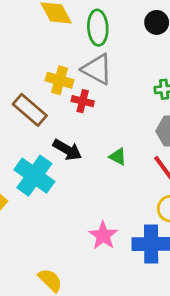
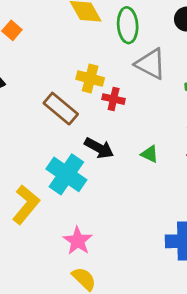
gray triangle: (97, 69) -> (151, 64), moved
pink star: (103, 236) -> (78, 241), moved

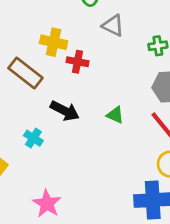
gray triangle: (151, 64) -> (113, 25), size x0.7
cyan cross: (66, 174) -> (33, 138), size x0.5

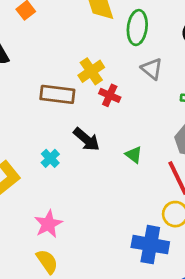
yellow cross: (54, 42) -> (91, 71), turned 30
brown rectangle: (25, 73) -> (57, 94), turned -44

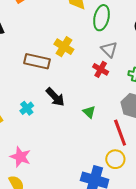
yellow cross: (91, 71) -> (64, 47), turned -30
red cross: (110, 95) -> (101, 69), moved
pink star: (48, 224) -> (20, 157), turned -30

